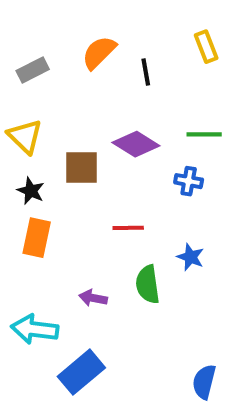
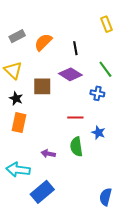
orange semicircle: (99, 52) -> (43, 42), moved
black line: (146, 72) -> (75, 48), moved
green line: (204, 134) -> (105, 69), turned 54
red line: (128, 228) -> (75, 117), moved

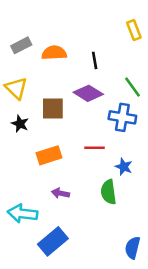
orange semicircle: (43, 42) -> (54, 53), turned 42
blue cross: (97, 93) -> (122, 117), size x1.5
orange rectangle: (19, 123) -> (49, 155), moved, turned 60
green semicircle: (76, 147) -> (109, 192), moved

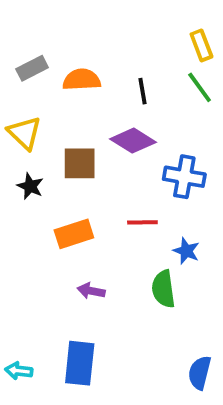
green line: (133, 87) -> (200, 87), moved
cyan arrow: (22, 213) -> (19, 371), moved, size x0.6
blue rectangle: (53, 241) -> (80, 363), turned -44

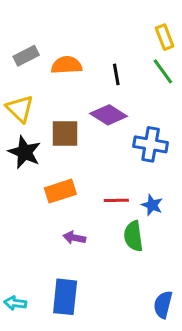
black star: (30, 186) -> (25, 152), size x1.5
red line: (142, 222) -> (116, 200), moved

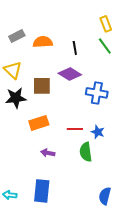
black star: (25, 152) -> (16, 98), turned -30

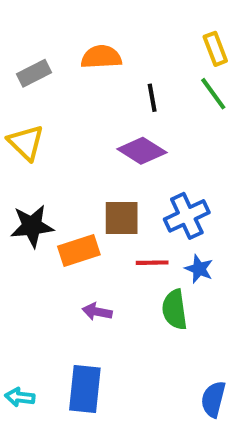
orange semicircle: (43, 42) -> (101, 57), moved
brown square: (42, 86) -> (122, 218), moved
blue cross: (97, 93) -> (187, 216), moved, turned -35
black star: (16, 98) -> (32, 226), moved

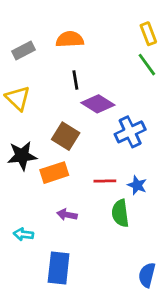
black line: (152, 98) -> (75, 80), moved
blue cross: (187, 216) -> (130, 132), moved
brown square: (122, 218) -> (66, 136), moved, turned 32
cyan arrow: (20, 397) -> (23, 234), moved

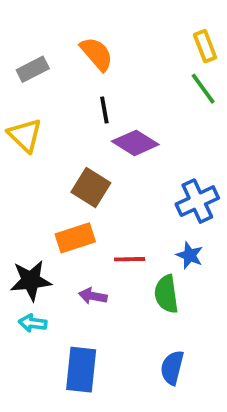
orange semicircle: (70, 39) -> (97, 54), turned 52
blue cross: (130, 132) -> (197, 201), moved
black star: (22, 156) -> (31, 280), moved
red line: (105, 181) -> (130, 259), moved
blue semicircle: (147, 275) -> (172, 368), moved

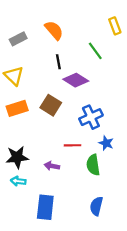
green line: (203, 89) -> (95, 51), moved
blue cross: (197, 201) -> (91, 117), moved
orange rectangle: (75, 238) -> (17, 108), moved

